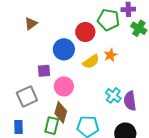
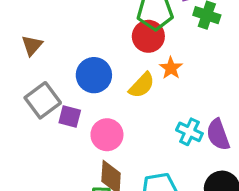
red circle: (85, 32) -> (148, 36), moved
purple square: (44, 71) -> (70, 117), turned 32
gray square: (27, 97) -> (43, 100), moved

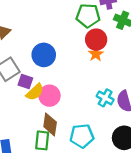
red circle: (148, 36) -> (96, 40), moved
yellow semicircle: (142, 85) -> (35, 92), moved

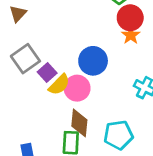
blue circle: (44, 55) -> (93, 61), moved
purple square: (25, 82) -> (47, 72), turned 32

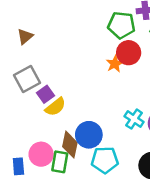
orange star: (131, 35) -> (115, 64), moved
blue circle: (93, 61) -> (89, 135), moved
pink circle: (77, 88) -> (41, 154), moved

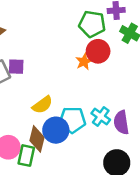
purple square: (46, 94) -> (16, 67), moved, turned 35
yellow semicircle: (55, 107) -> (42, 105), moved
cyan pentagon: (105, 160) -> (72, 120), moved

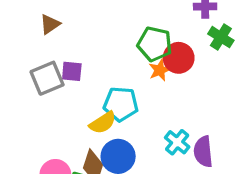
green pentagon: (92, 24) -> (155, 44), moved
cyan pentagon: (72, 120) -> (121, 104), moved

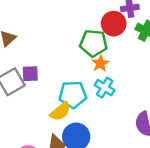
red circle: (179, 58) -> (114, 24), moved
cyan cross: (177, 142) -> (105, 88), moved

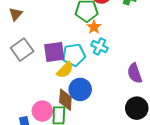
purple square: (30, 74) -> (54, 52), moved, size x1.5

